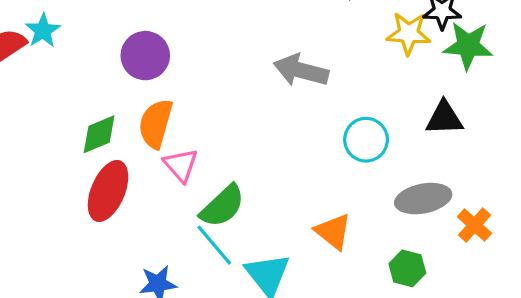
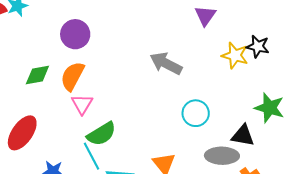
green star: (468, 46) -> (269, 108), moved
black triangle: (444, 118) -> (243, 135), moved
red ellipse: (108, 191) -> (22, 133), moved

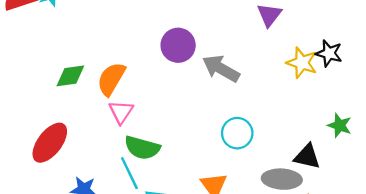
purple circle: (75, 34) -> (178, 45), moved
green star: (269, 108) -> (340, 125), size x0.7
cyan circle: (196, 113) -> (237, 133), moved
green semicircle: (101, 134) -> (142, 148), turned 44

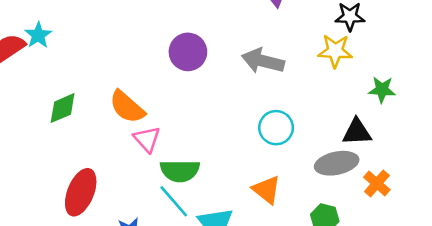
yellow star: (302, 63) -> (335, 51), moved
gray arrow: (221, 69) -> (263, 61), moved
green diamond: (70, 76) -> (63, 108), moved
orange semicircle: (111, 79) -> (127, 107), turned -64

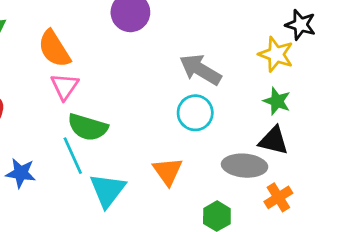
gray arrow: (263, 61) -> (200, 70), moved
green star: (382, 90) -> (277, 101), moved

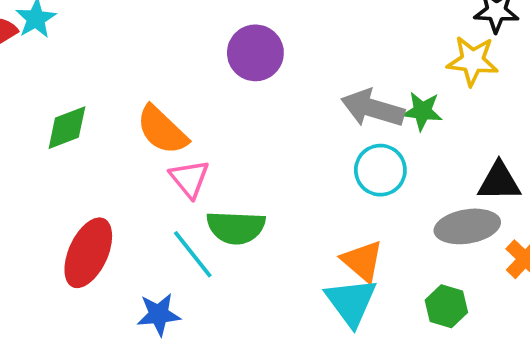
green star: (277, 101) -> (422, 111), moved
cyan line: (73, 156) -> (193, 254), moved
cyan triangle: (108, 190) -> (351, 302), moved

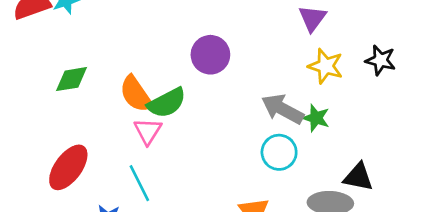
yellow star: (473, 61) -> (326, 66), moved
green semicircle: (236, 227) -> (167, 103), moved, turned -42

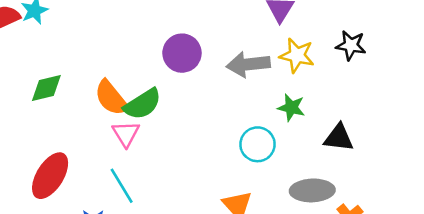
gray arrow: (283, 109) -> (248, 64), moved, turned -30
black triangle: (358, 177) -> (339, 138), moved

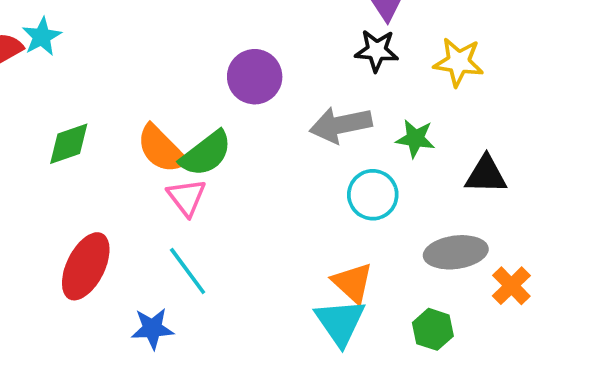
black star: (351, 45) -> (377, 51), moved
yellow star: (297, 55) -> (459, 62), moved
gray arrow: (248, 64) -> (341, 125), moved

